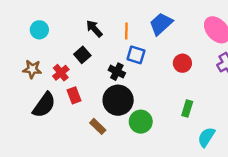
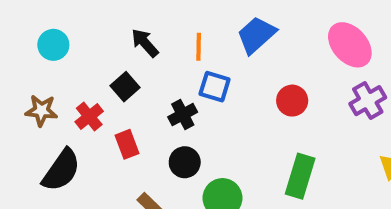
black cross: (117, 72) -> (183, 114), turned 35
red rectangle: (74, 95) -> (127, 144), moved
black circle: (118, 100) -> (185, 162), size x0.6
green rectangle: (187, 108) -> (300, 176), size x1.5

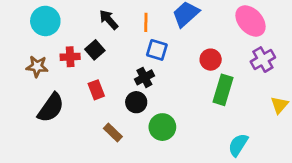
cyan circle: (53, 45) -> (45, 21), size x1.4
black cross: (183, 114) -> (144, 77), moved
red cross: (89, 116) -> (70, 57), moved, turned 36
green rectangle: (300, 176) -> (223, 90), moved

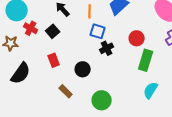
red cross: (70, 57) -> (31, 28), moved, turned 32
black cross: (144, 77) -> (107, 48), moved
green circle: (162, 127) -> (102, 100), moved
cyan semicircle: (238, 145) -> (151, 90), moved

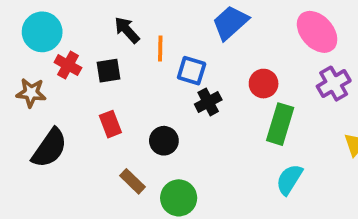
orange line: (90, 11) -> (160, 48), moved
black square: (53, 31) -> (109, 71), turned 32
green circle: (102, 100) -> (179, 198), moved

